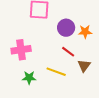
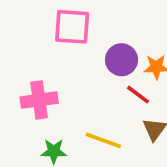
red line: (68, 52) -> (138, 95), moved

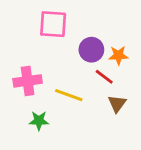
yellow line: (103, 140) -> (69, 95), moved

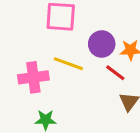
yellow line: (69, 95) -> (68, 64), moved

